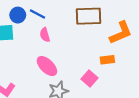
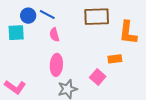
orange L-shape: (121, 33) -> (128, 33), turned 120
pink ellipse: (47, 66) -> (56, 65), turned 50

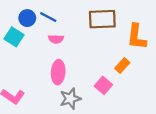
cyan square: (16, 33) -> (14, 37), turned 36
pink semicircle: (54, 35) -> (56, 39), turned -72
orange rectangle: (115, 59) -> (122, 65), turned -40

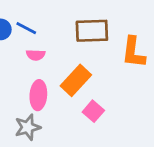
orange rectangle: (122, 65) -> (76, 80), moved, size x1.6
gray star: (70, 99) -> (28, 127), moved

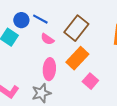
brown rectangle: (92, 31) -> (76, 28), moved, turned -50
pink semicircle: (36, 55) -> (47, 39), turned 32

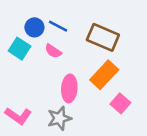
brown rectangle: (76, 28) -> (103, 37), turned 75
pink semicircle: (47, 39) -> (53, 51), moved

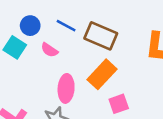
blue line: (58, 26) -> (66, 26), moved
pink square: (120, 103) -> (119, 104), turned 30

